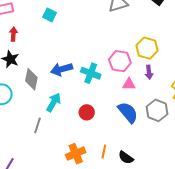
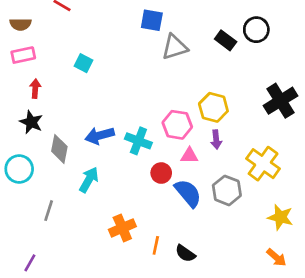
red circle: (87, 112) -> (161, 173), moved
gray line: (38, 125) -> (49, 211), moved
orange cross: (76, 154) -> (122, 228), moved

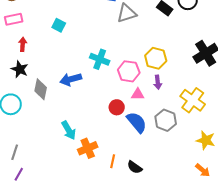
cyan cross: (138, 141) -> (100, 59), moved
cyan arrow: (89, 180) -> (69, 130), moved, turned 120
gray line: (49, 211) -> (15, 152), moved

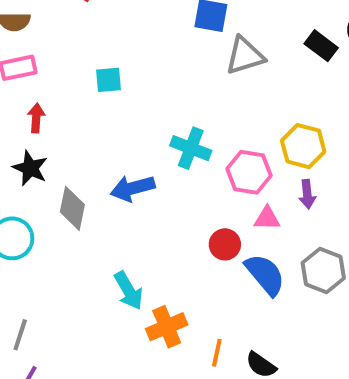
cyan square: (59, 25) -> (108, 80), turned -32

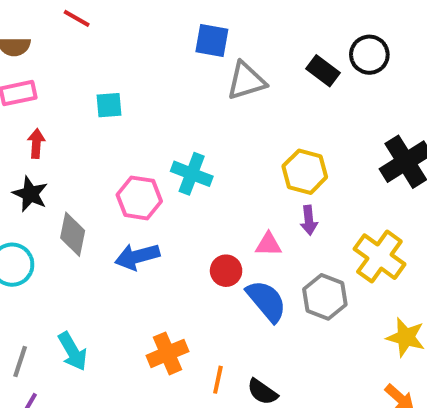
pink hexagon: (249, 172) -> (139, 198), moved
blue arrow: (133, 188) -> (137, 257), moved
cyan arrow: (129, 291) -> (73, 351), moved

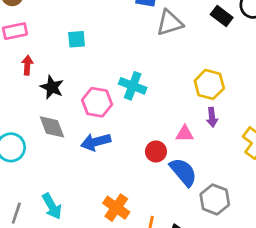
black star: (30, 194) -> (52, 87), moved
gray diamond: (73, 234) -> (52, 127), turned -32
gray hexagon: (325, 297) -> (215, 199), moved
orange cross: (167, 353) -> (116, 208), turned -32

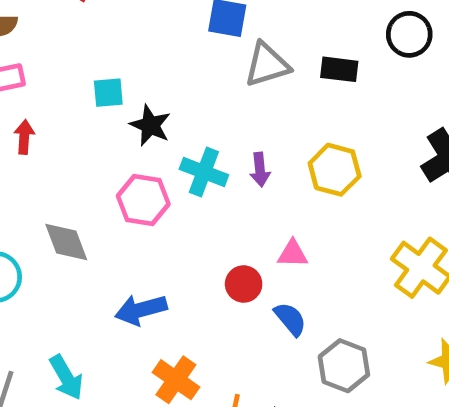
black rectangle: (222, 16) -> (339, 69), moved, turned -30
black star: (52, 87) -> (150, 125), moved
purple arrow: (212, 117) -> (260, 170), moved
blue arrow: (96, 142) -> (141, 310), moved
blue semicircle: (183, 172) -> (290, 319), size x0.7

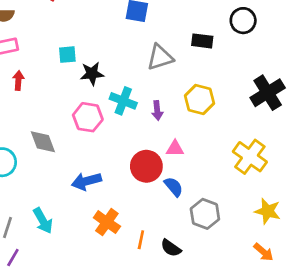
gray triangle: (267, 65) -> (160, 57), moved
black star: (150, 125) -> (92, 74), turned -30
purple arrow: (260, 170) -> (157, 110), moved
red circle: (244, 284) -> (146, 166), size x1.5

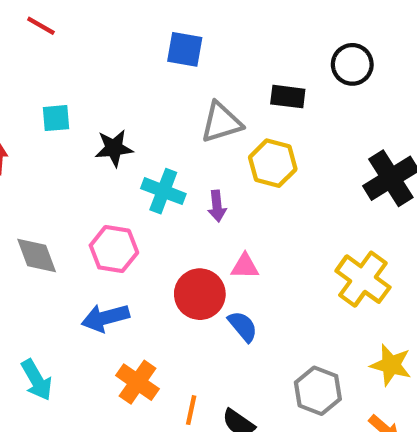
cyan square: (67, 55) -> (56, 118), moved
yellow hexagon: (199, 100) -> (273, 163), moved
pink hexagon: (88, 117) -> (114, 249), moved
gray hexagon: (205, 214) -> (318, 391), moved

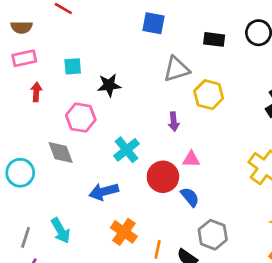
black rectangle: (288, 97) -> (214, 39), moved
cyan cross: (163, 191) -> (127, 150), moved, turned 30
pink hexagon: (114, 249) -> (81, 118), moved
gray hexagon: (318, 391) -> (213, 235), moved

